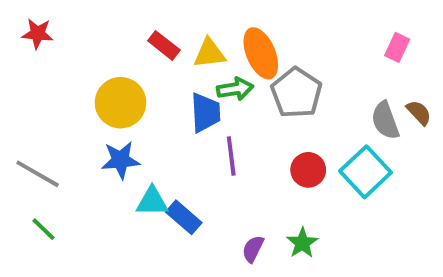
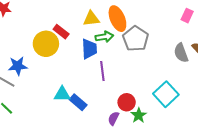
red rectangle: (164, 45) -> (61, 32), moved
blue star: (121, 160) -> (18, 66), moved
red circle: (308, 170) -> (127, 102), moved
cyan square: (366, 172) -> (166, 94), moved

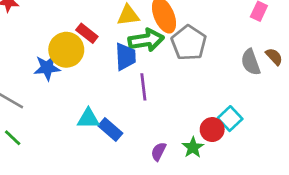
green arrow: (104, 37) -> (146, 40), size x1.4
blue star: (18, 66) -> (47, 68), moved
cyan square: (166, 94) -> (230, 119), size x0.7
red circle: (127, 102) -> (212, 130), moved

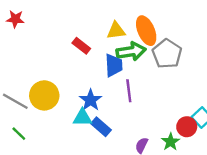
yellow circle: (66, 50) -> (44, 95), moved
blue star: (47, 68) -> (91, 100), moved, turned -30

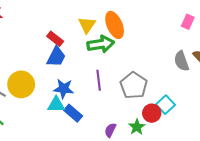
yellow triangle: (116, 31) -> (87, 25), turned -48
gray pentagon: (167, 54) -> (134, 86), moved
blue trapezoid: (114, 65) -> (56, 57), moved, turned 30
blue star: (91, 100) -> (64, 89), turned -30

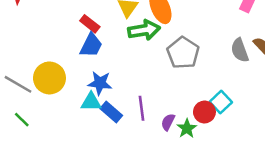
purple line: (99, 80) -> (141, 108), moved
gray pentagon: (134, 86) -> (183, 53), moved
purple semicircle: (110, 130) -> (168, 122), moved

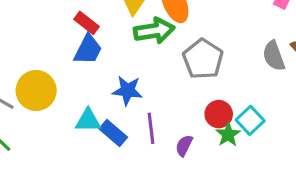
blue star: (100, 83) -> (127, 90), moved
red circle: (204, 112) -> (219, 114), moved
green star: (187, 128) -> (228, 135), moved

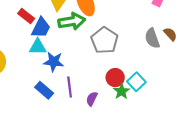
blue trapezoid: (88, 50) -> (41, 28), moved
cyan triangle: (88, 120) -> (38, 47), moved

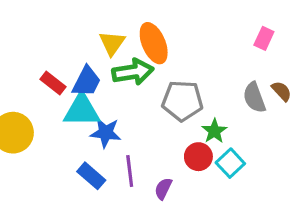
red rectangle: (26, 16) -> (53, 83), moved
gray pentagon: (105, 40) -> (182, 101), turned -30
cyan triangle: (38, 47) -> (82, 110), size x1.4
green star: (121, 91) -> (214, 131), moved

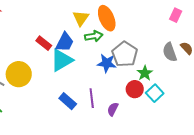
green arrow: (133, 72) -> (94, 36), size x0.7
gray pentagon: (182, 101) -> (125, 54), turned 30
cyan triangle: (82, 110) -> (62, 60), turned -30
blue star: (106, 133) -> (107, 63), moved

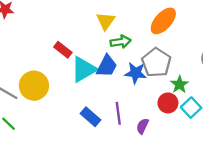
orange ellipse: (107, 18) -> (163, 21), moved, turned 65
blue trapezoid: (65, 42) -> (107, 66), moved

